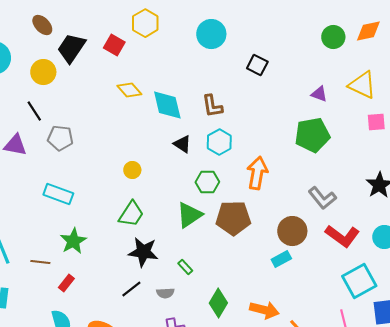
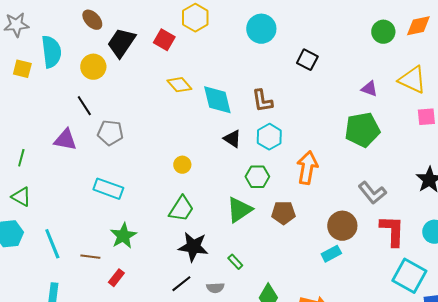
brown pentagon: (233, 218) -> (283, 213), size x0.7
red L-shape: (342, 236) -> (392, 231), turned -124
cyan square: (359, 281) -> (409, 276), turned -32

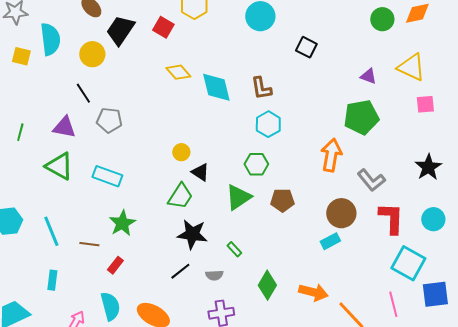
black triangle: (232, 139) -> (200, 172), moved
green line: (21, 158) -> (20, 132), moved
orange arrow: (307, 168) -> (331, 155), moved
green triangle: (21, 197) -> (59, 166), moved, size x1.4

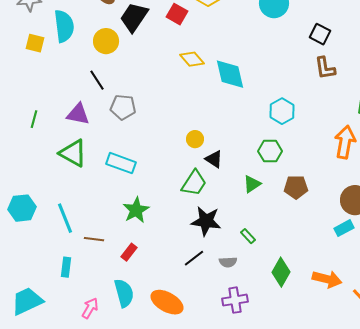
brown L-shape: (261, 88) -> (325, 68), moved
green triangle: (238, 197) -> (252, 184), size x0.7
brown line: (89, 244) -> (94, 239), moved

